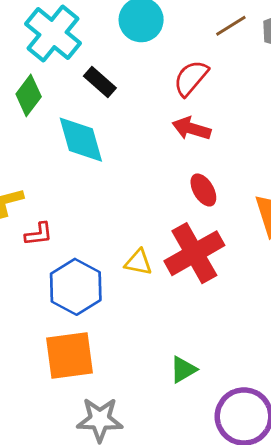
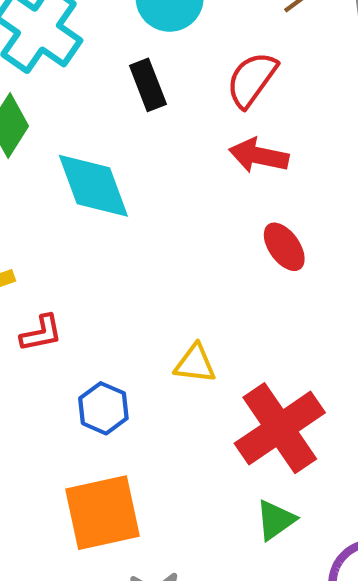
black rectangle: (100, 82) -> (148, 85), moved, turned 32
red cross: (194, 253) -> (280, 428), moved
blue hexagon: (76, 287) -> (103, 408), size x0.6

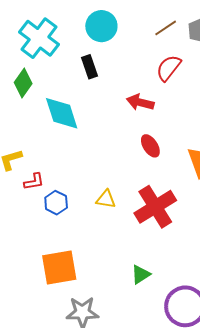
red semicircle: (252, 80) -> (169, 68), moved
blue hexagon: (103, 408) -> (56, 203), moved
red cross: (280, 428) -> (155, 207), moved

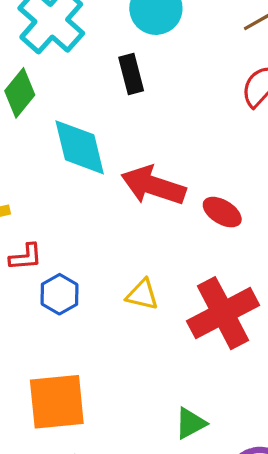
red arrow: (140, 102) -> (153, 186), moved, size x1.4
red ellipse: (150, 146) -> (222, 212), turned -30

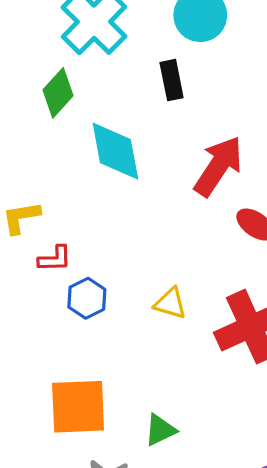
red arrow: (153, 186) -> (218, 166), moved, turned 102
green triangle: (191, 423) -> (160, 430), moved

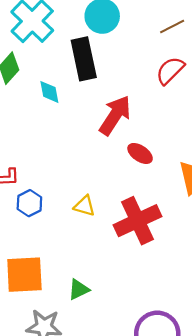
black rectangle: (172, 80) -> (84, 59), size x1.6
cyan diamond: (115, 151) -> (49, 92), moved, size x0.6

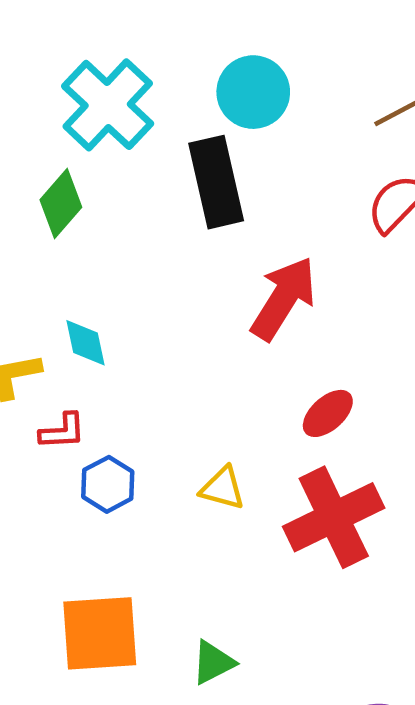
cyan diamond: (49, 92) -> (86, 343), moved
red ellipse: (140, 153) -> (328, 413), moved, turned -75

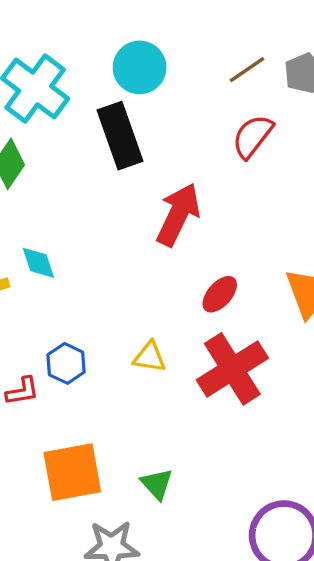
red L-shape: (62, 431) -> (22, 391), moved
green triangle: (213, 662) -> (157, 484), turned -39

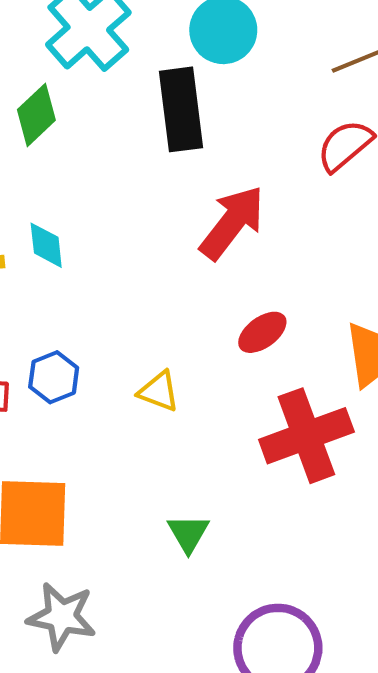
red cross: (232, 369) -> (306, 436), moved
green triangle: (157, 484) -> (188, 533), moved

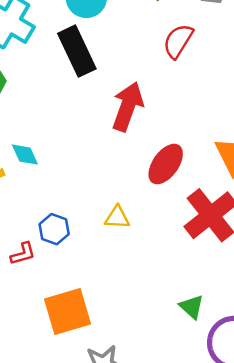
red ellipse: (262, 332) -> (166, 164), size x1.4
green triangle: (188, 533) -> (192, 307), moved

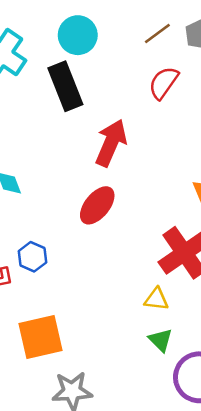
red ellipse: (166, 164) -> (97, 205), moved
yellow triangle: (117, 217) -> (156, 299), moved

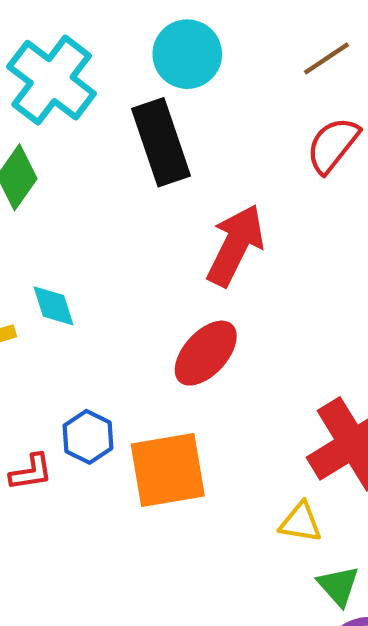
orange square: (41, 337) -> (168, 470), moved
green triangle: (161, 340) -> (338, 586), moved

